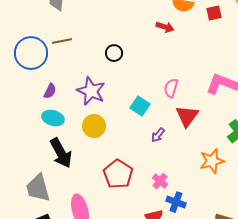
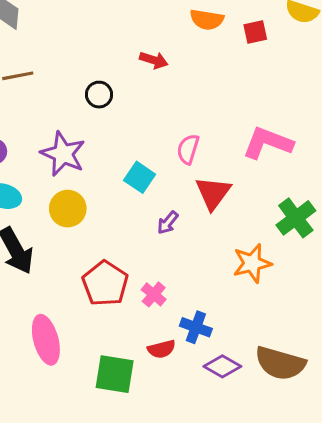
red arrow: (165, 27) -> (154, 60), moved
pink cross: (160, 181) -> (154, 294), moved

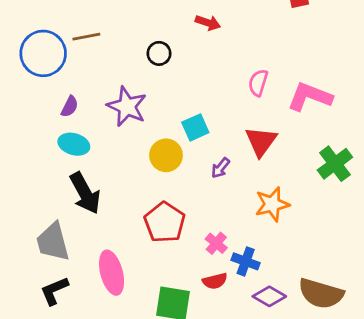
pink semicircle: (188, 149) -> (258, 83), moved
cyan square: (140, 177) -> (195, 127), turned 32
yellow circle: (68, 209) -> (166, 155), moved
orange star: (252, 263) -> (272, 204), moved
pink cross: (154, 294) -> (216, 243), moved

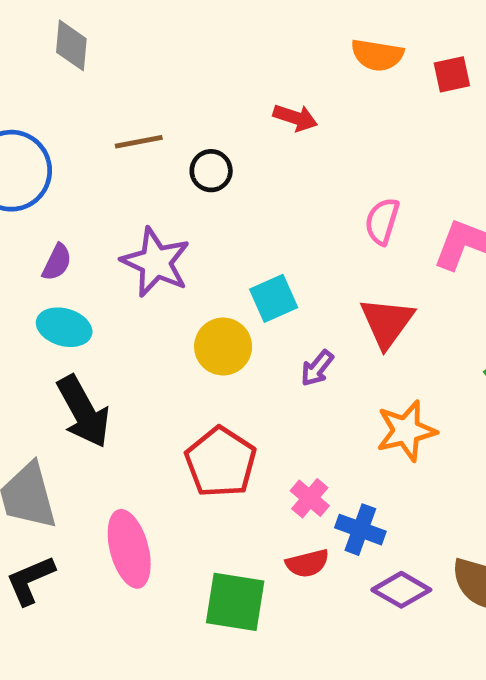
brown line: (86, 37) -> (139, 142), moved

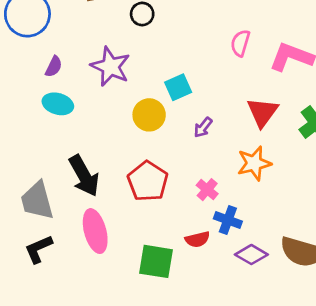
red triangle: (387, 322) -> (262, 112), moved
black arrow: (83, 412) -> (84, 176), moved
pink cross: (310, 498) -> (207, 190), moved

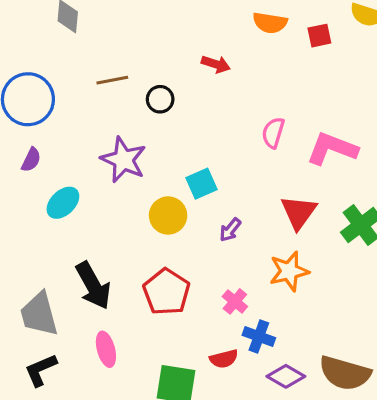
purple semicircle: (54, 67) -> (31, 160), moved
cyan ellipse: (58, 104) -> (63, 203), turned -60
pink ellipse: (95, 231) -> (106, 349), size x0.7

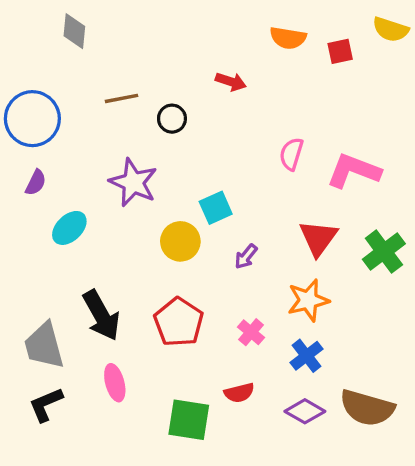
blue cross: (259, 337) -> (307, 356), moved, turned 32

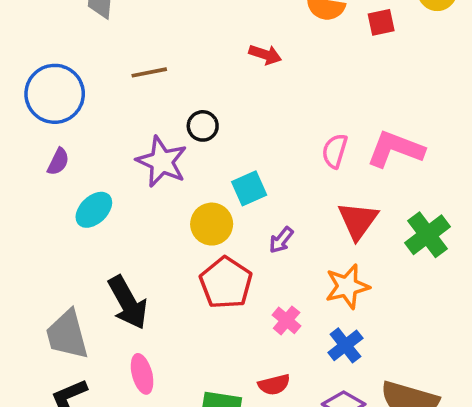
black circle: (172, 119) -> (203, 126), moved
pink semicircle: (291, 154) -> (335, 151), moved
red pentagon: (179, 322) -> (226, 283), moved

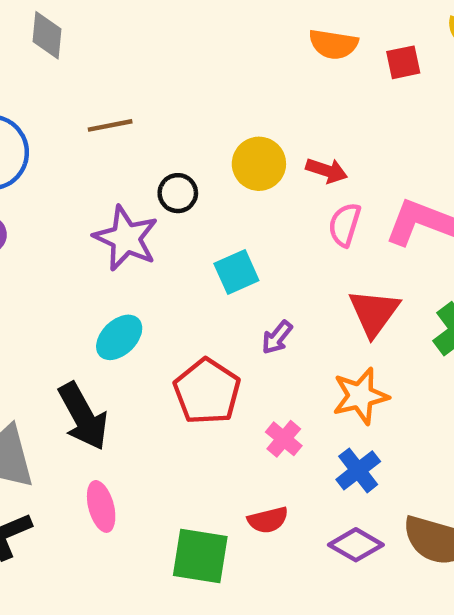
red arrow: (265, 55) -> (327, 171), moved
cyan ellipse: (94, 210) -> (119, 337), moved
yellow circle: (212, 224) -> (259, 164), moved

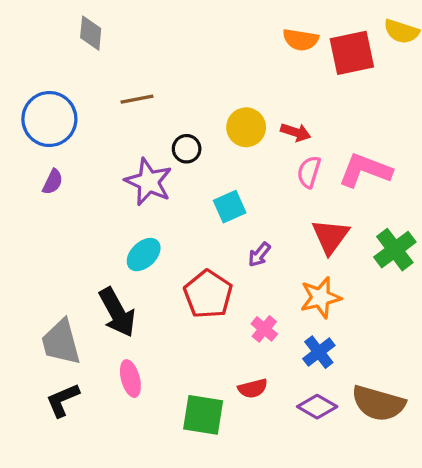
red square: (403, 62) -> (352, 53), size x1.8

